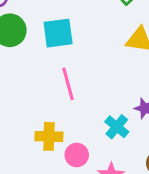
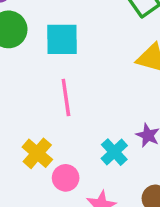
yellow cross: (49, 136) -> (37, 153), turned 32

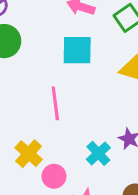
cyan square: (62, 39) -> (77, 50), moved

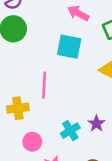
yellow cross: (29, 154) -> (18, 108), moved, turned 30

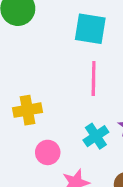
pink line: (44, 85) -> (94, 78), moved

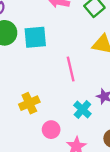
cyan square: (90, 29) -> (35, 37), moved

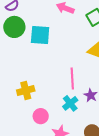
pink line: (71, 69) -> (72, 78), moved

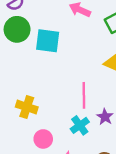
yellow cross: (26, 91) -> (27, 107), turned 30

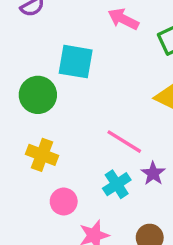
green circle: (17, 29) -> (38, 95), moved
pink line: (84, 95) -> (124, 142), turned -60

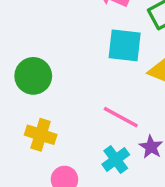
cyan square: (76, 62) -> (125, 45), moved

